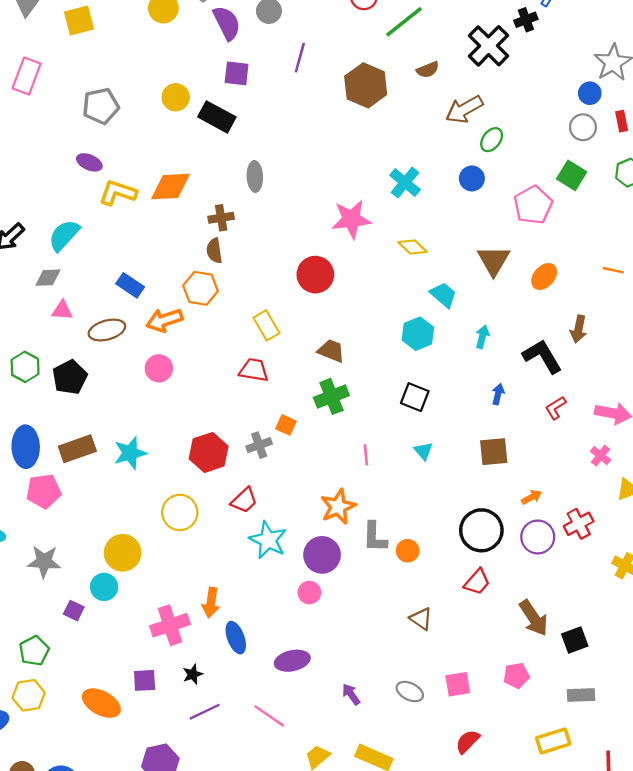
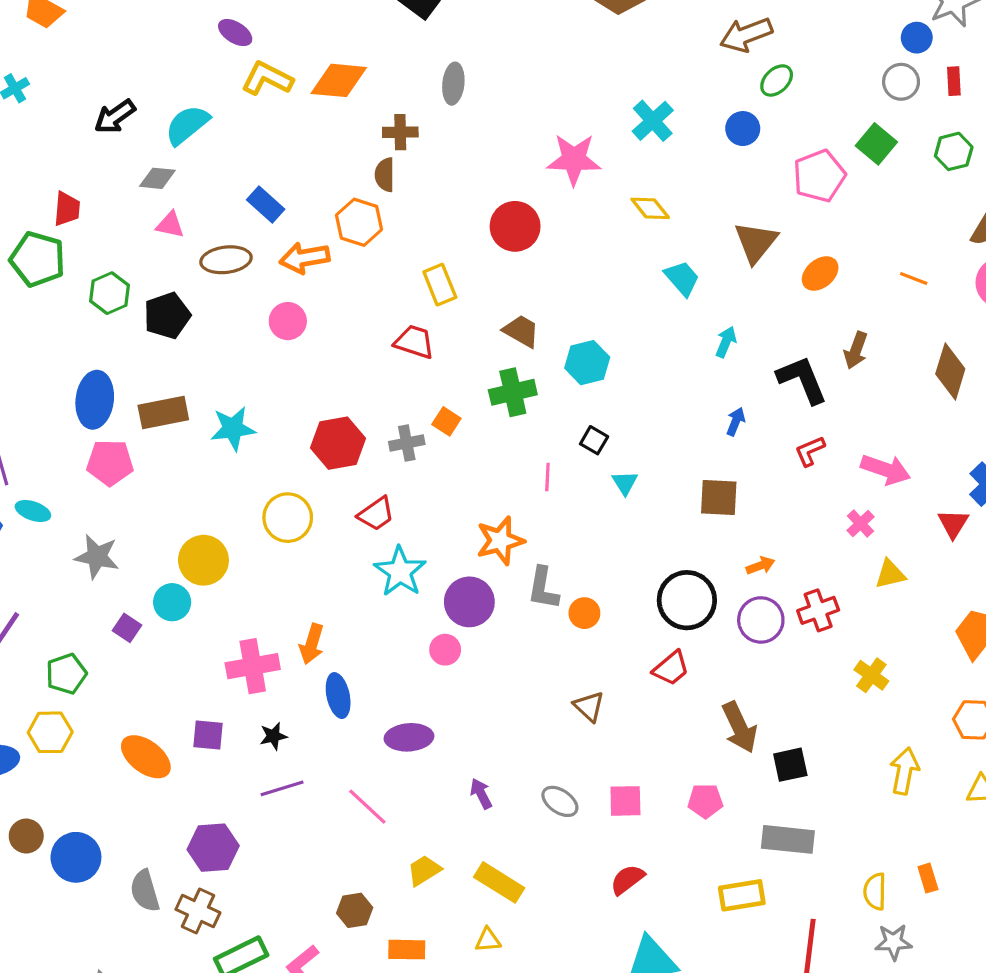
cyan hexagon: (418, 334) -> (587, 363), moved
black square: (415, 397) -> (594, 440), moved, size x0.7
gray rectangle: (581, 695) -> (788, 839), size x1.4

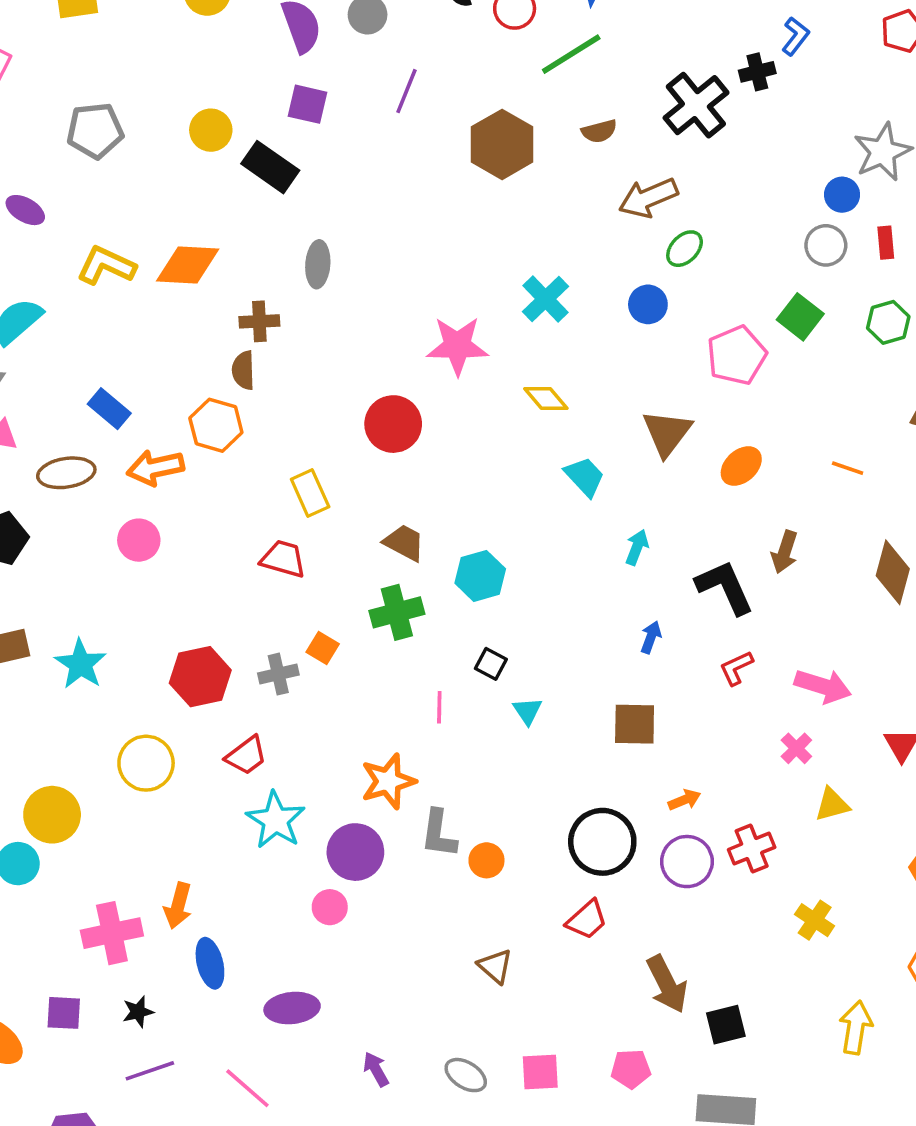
purple ellipse: (235, 33) -> (25, 210), moved
cyan star: (233, 428) -> (81, 664), turned -30

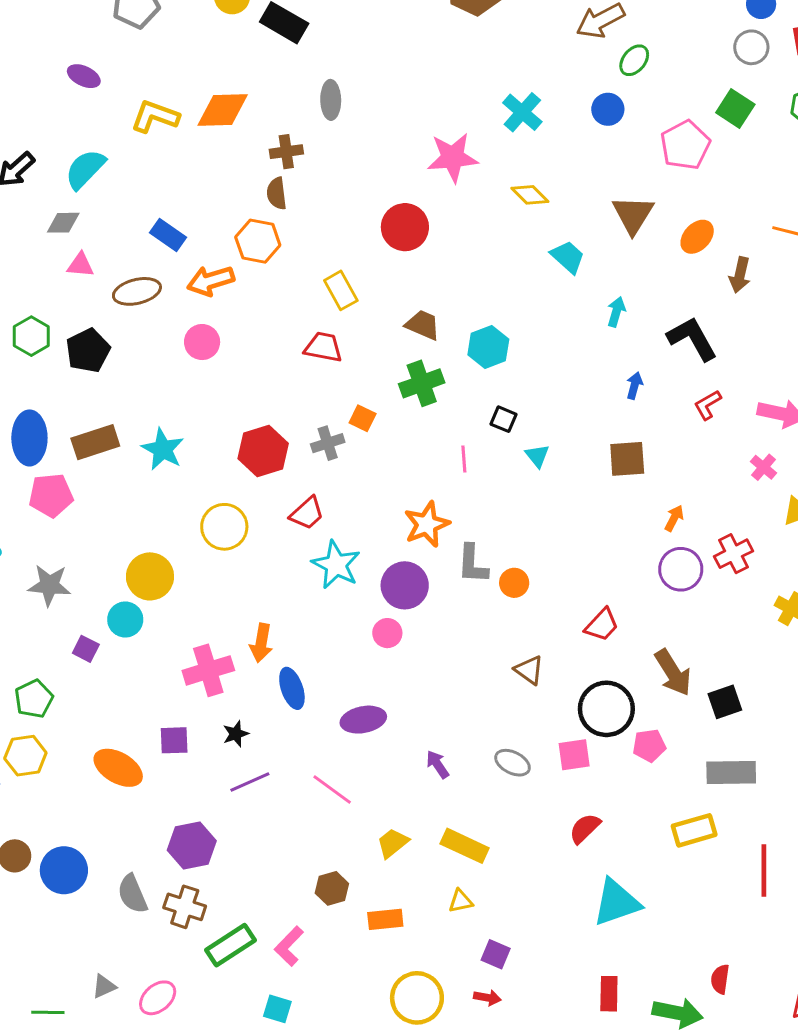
brown arrow: (785, 552) -> (740, 275), moved
orange arrow: (684, 800) -> (674, 518), turned -35
black circle: (602, 842) -> (606, 709), moved

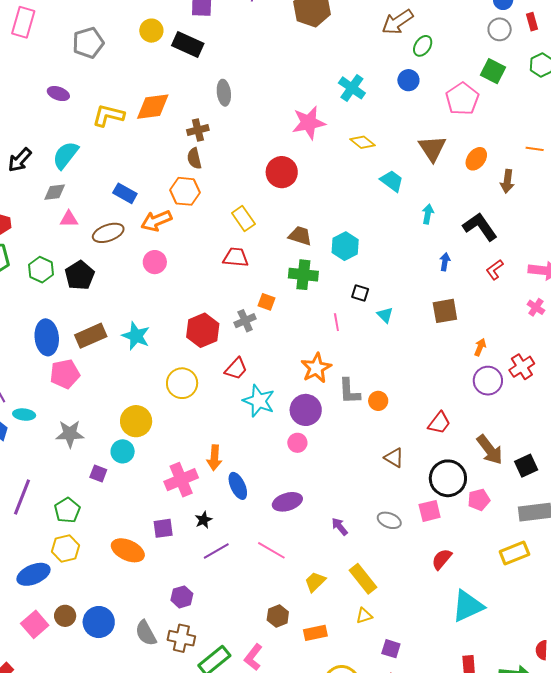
green cross: (422, 383) -> (303, 275), turned 32
purple hexagon: (192, 846) -> (182, 597), size x0.7
yellow rectangle: (465, 846) -> (363, 579), turned 32

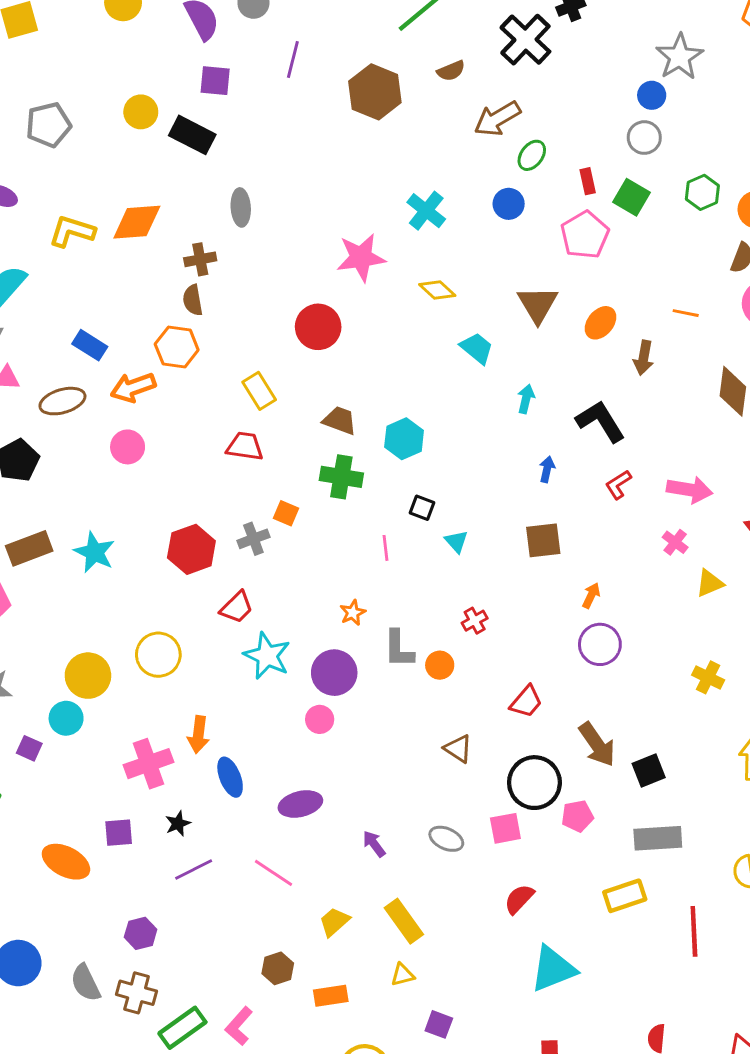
red rectangle: (532, 22) -> (588, 181), moved
red cross: (522, 367) -> (475, 621), moved, size x0.7
orange star: (316, 368) -> (353, 613), size x0.6
yellow circle: (182, 383) -> (158, 655), moved

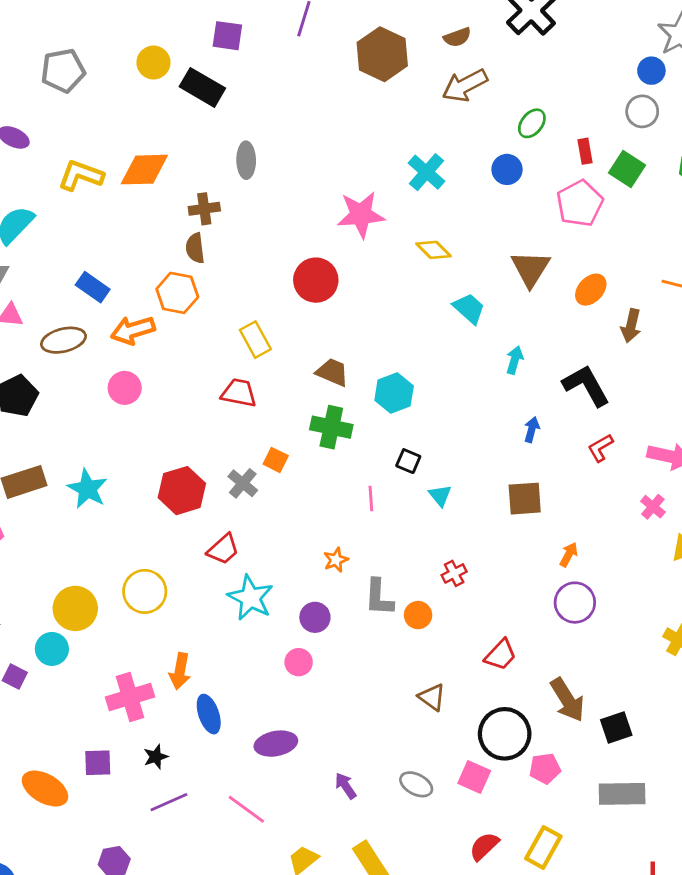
brown arrow: (497, 119) -> (465, 85), moved
gray cross: (253, 539) -> (243, 483), turned -32
purple circle: (334, 673) -> (315, 617), size x0.7
pink square: (505, 828) -> (474, 777), turned 32
yellow rectangle: (625, 896) -> (543, 847), moved, turned -45

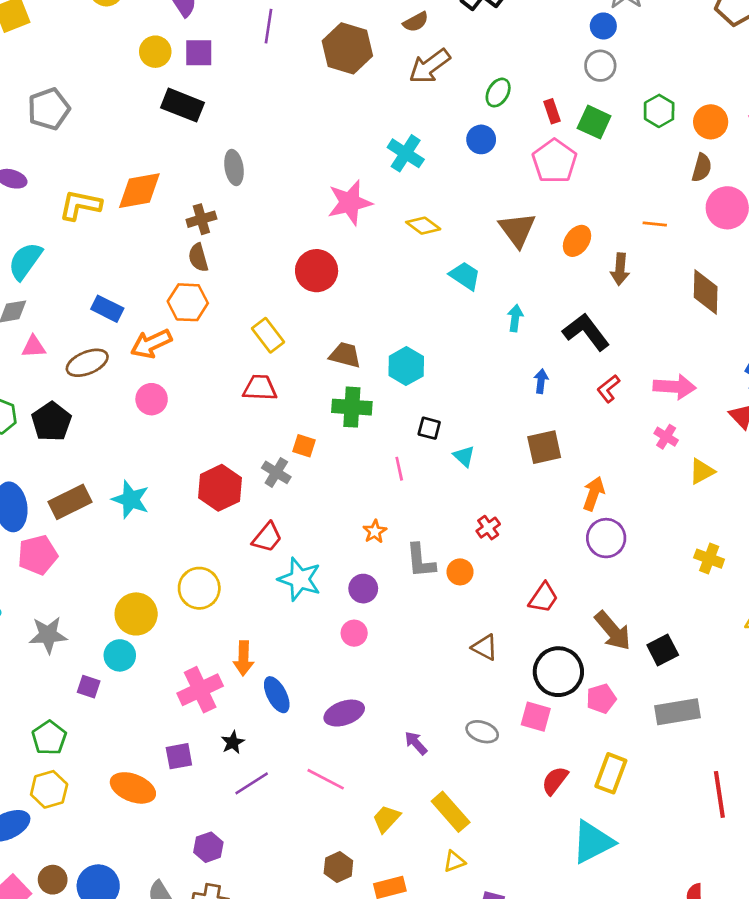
yellow circle: (153, 62) -> (155, 52), moved
orange arrow: (569, 554) -> (594, 494), size x1.4

